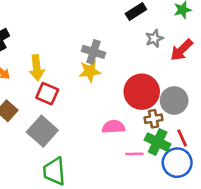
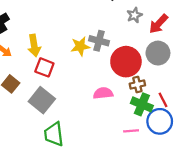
gray cross: (94, 52) -> (99, 41), moved
gray circle: (174, 100) -> (158, 53), moved
pink line: (134, 154) -> (131, 131), moved

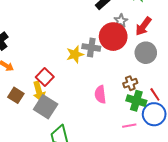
yellow arrow: (34, 46) -> (39, 91), moved
red circle: (126, 62) -> (113, 37), moved
red square: (44, 67) -> (45, 77), turned 30
pink semicircle: (103, 93) -> (100, 94), turned -84

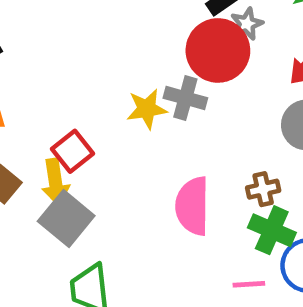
gray star: (121, 21) -> (247, 24), moved
red circle: (113, 37) -> (218, 50), moved
pink semicircle: (100, 94) -> (192, 206), size x1.4

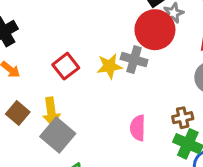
red square: (72, 151) -> (66, 66), moved
pink semicircle: (192, 206) -> (138, 128), size x0.7

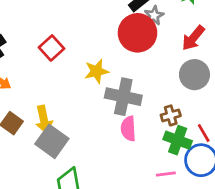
gray cross: (134, 60) -> (123, 97), moved, size x1.4
red square: (66, 66) -> (52, 48), moved

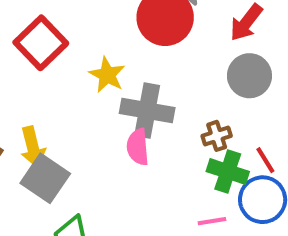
red square: (52, 48) -> (41, 43), size x1.4
yellow star: (97, 71) -> (107, 75), turned -30
pink semicircle: (128, 129) -> (138, 147), moved

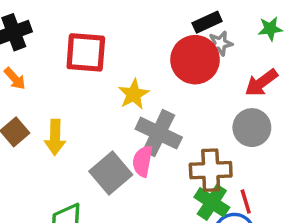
red square: (41, 43) -> (86, 52), turned 33
brown cross: (217, 136) -> (211, 170), size x1.6
gray square: (45, 178) -> (111, 173), moved

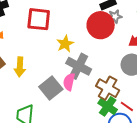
brown cross: (211, 170) -> (108, 88), turned 30
red line: (246, 201) -> (127, 106), turned -40

